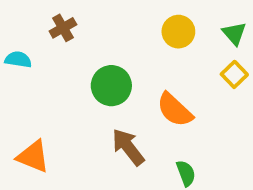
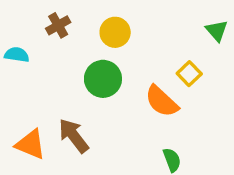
yellow circle: (178, 32) -> (115, 32), moved
yellow square: (234, 74) -> (189, 74), moved
brown arrow: (128, 147) -> (74, 136), moved

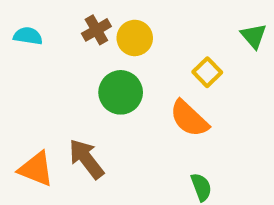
brown cross: (58, 25) -> (96, 30), moved
cyan semicircle: (17, 55) -> (28, 36), moved
yellow square: (189, 74) -> (207, 72), moved

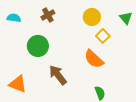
yellow circle: (135, 38) -> (92, 17), moved
green circle: (121, 92) -> (38, 46), moved
brown arrow: (86, 159) -> (58, 75), moved

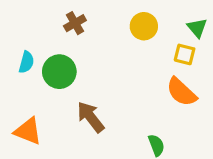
cyan semicircle: (14, 18) -> (26, 62), moved, turned 96
yellow square: (103, 36) -> (185, 54), moved, turned -32
orange semicircle: (94, 59) -> (181, 92), moved

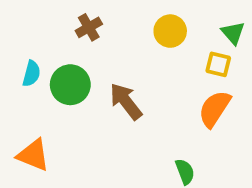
orange semicircle: (181, 92) -> (215, 109), turned 80
brown arrow: (91, 117) -> (126, 101), moved

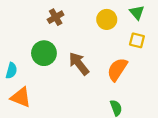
green triangle: (233, 33) -> (137, 12), moved
cyan semicircle: (31, 74) -> (11, 71), moved
orange semicircle: (215, 109) -> (117, 69), moved

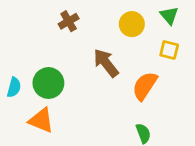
green circle: (44, 53) -> (48, 83), moved
brown arrow: (79, 64) -> (106, 63), moved
orange triangle: (21, 97) -> (41, 120), moved

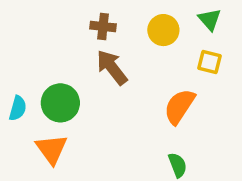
brown cross: (69, 21) -> (103, 26), moved, turned 36
brown arrow: (106, 63) -> (112, 67), moved
orange triangle: (41, 120) -> (51, 149), turned 32

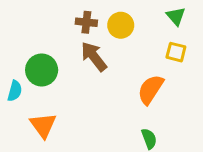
yellow circle: (163, 30) -> (121, 25), moved
green circle: (60, 103) -> (42, 70), moved

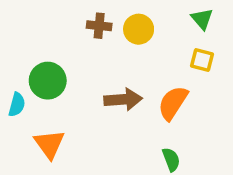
brown arrow: (94, 57) -> (123, 99), moved, turned 124

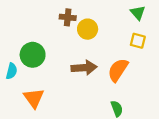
yellow circle: (139, 29) -> (88, 29), moved

